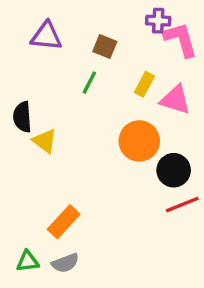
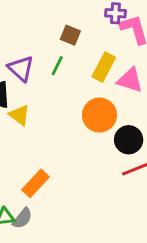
purple triangle: (46, 36) -> (21, 69), moved, turned 36
yellow rectangle: (144, 84) -> (104, 67), size x1.4
gray semicircle: (65, 263) -> (22, 218), moved, turned -30

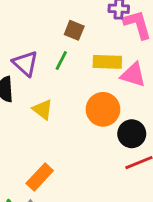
yellow rectangle: (104, 67) -> (107, 62), turned 64
yellow triangle: (19, 115) -> (43, 109), moved

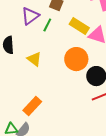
yellow rectangle: (107, 62) -> (79, 26), turned 30
purple triangle: (25, 63) -> (30, 16), moved, turned 42

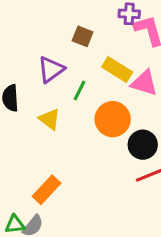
purple triangle: (30, 16) -> (51, 69), moved
green line: (47, 25) -> (80, 91), moved

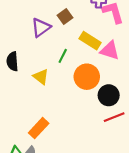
brown square: (83, 36) -> (65, 17), turned 32
purple triangle: (51, 69) -> (41, 28), moved

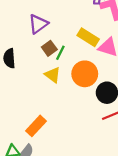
brown square: (65, 17) -> (49, 48), moved
yellow triangle: (41, 77) -> (53, 75), moved

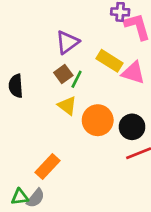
purple triangle: (38, 24) -> (67, 42), moved
orange circle: (85, 74) -> (98, 120), moved

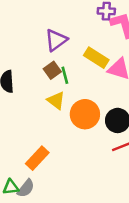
green line: (77, 79) -> (65, 75), turned -42

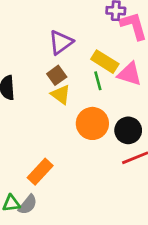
green line: (65, 75) -> (98, 81), moved
yellow triangle: (56, 100) -> (61, 95), moved

